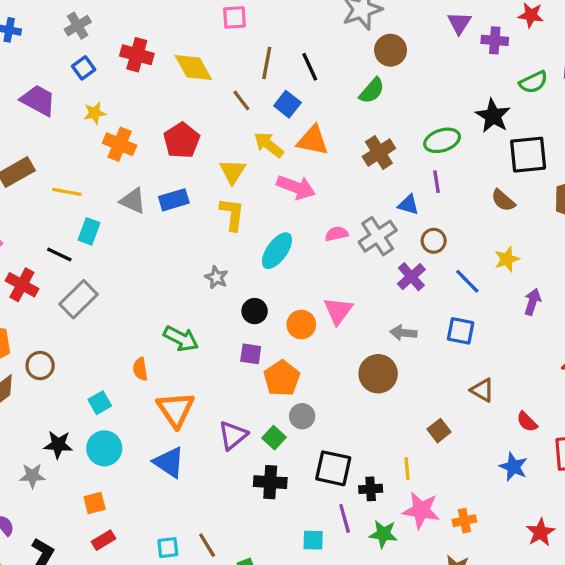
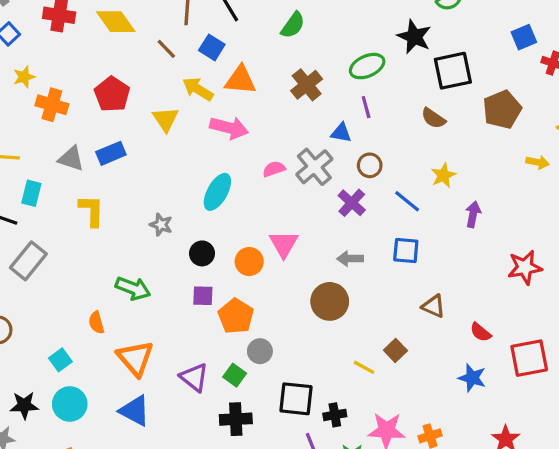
yellow L-shape: (232, 214) -> (92, 211), moved
purple triangle: (233, 435) -> (194, 377), turned -36
yellow line: (407, 469) -> (364, 367), moved, turned -50

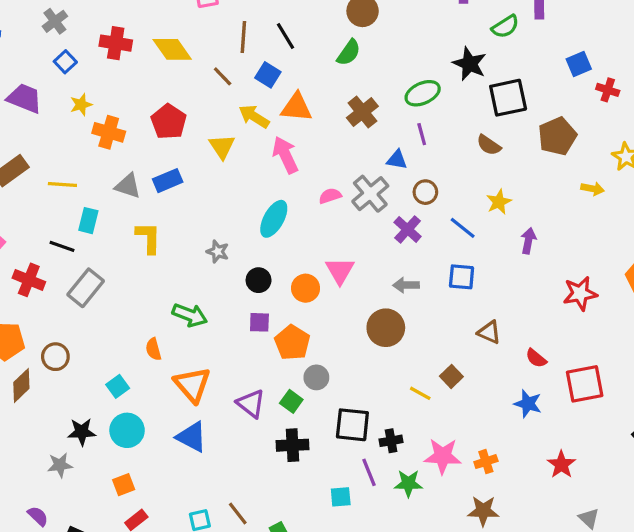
pink arrow: (229, 128) -> (285, 155), turned -129

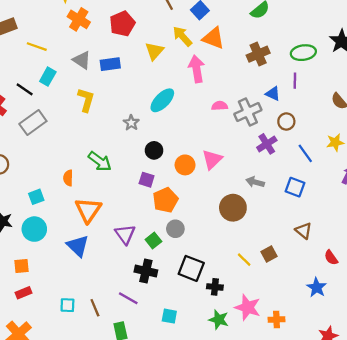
cyan ellipse: (274, 219) -> (162, 100), moved
purple line: (369, 472) -> (128, 298), moved, turned -54

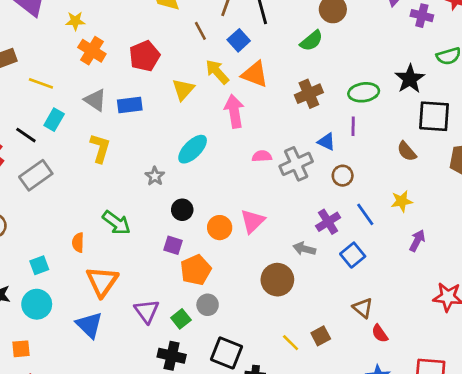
purple cross: (267, 144) -> (328, 222), moved
blue square: (295, 187) -> (353, 255), turned 30
red semicircle: (331, 258) -> (380, 333), moved

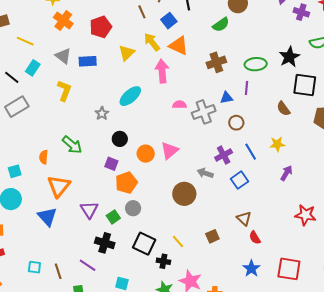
blue triangle: (326, 142) -> (226, 98), turned -40
yellow line: (291, 343) -> (178, 241), moved

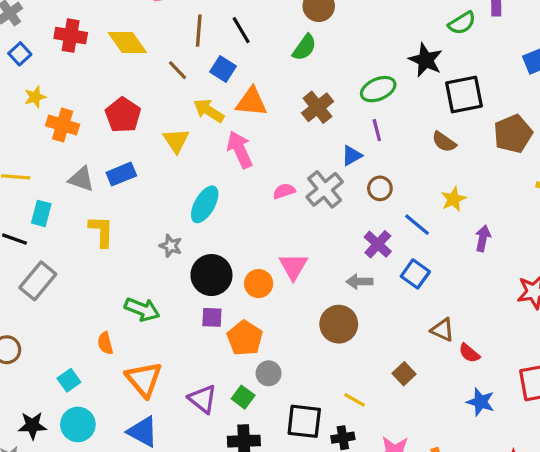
black circle: (120, 139) -> (211, 275), size x1.6

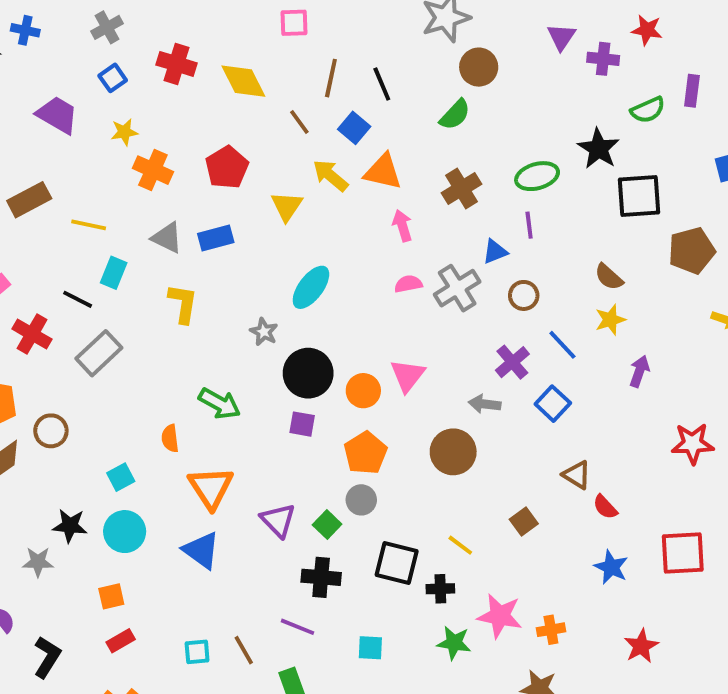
brown semicircle: (444, 142) -> (609, 277), moved
pink arrow: (240, 150) -> (402, 226), moved, size x0.7
orange pentagon: (245, 338) -> (365, 453), moved

